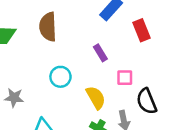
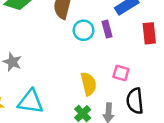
purple rectangle: (100, 53) -> (107, 29), moved
cyan circle: (60, 77) -> (84, 30), moved

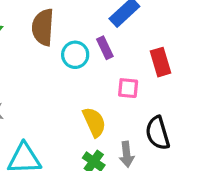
red rectangle: (149, 33) -> (160, 62), moved
pink square: (121, 73) -> (128, 88), moved

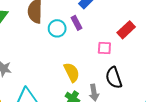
red rectangle: (160, 62) -> (126, 30), moved, turned 66
pink square: (128, 88) -> (104, 48), moved

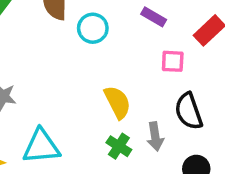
purple rectangle: (77, 23) -> (154, 17), moved, turned -32

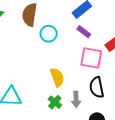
pink square: (173, 61) -> (91, 58), size x1.6

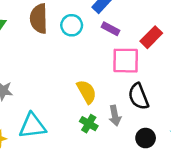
cyan circle: (49, 34) -> (72, 25), moved

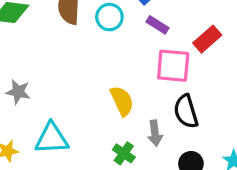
green cross: (89, 124) -> (124, 153), moved

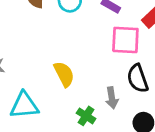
yellow semicircle: (122, 101) -> (64, 74), moved

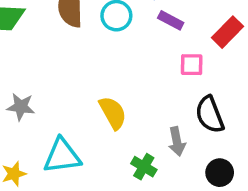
pink square: (125, 40) -> (192, 65), size x0.6

